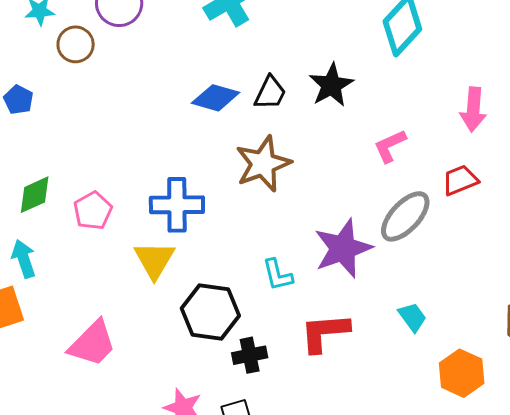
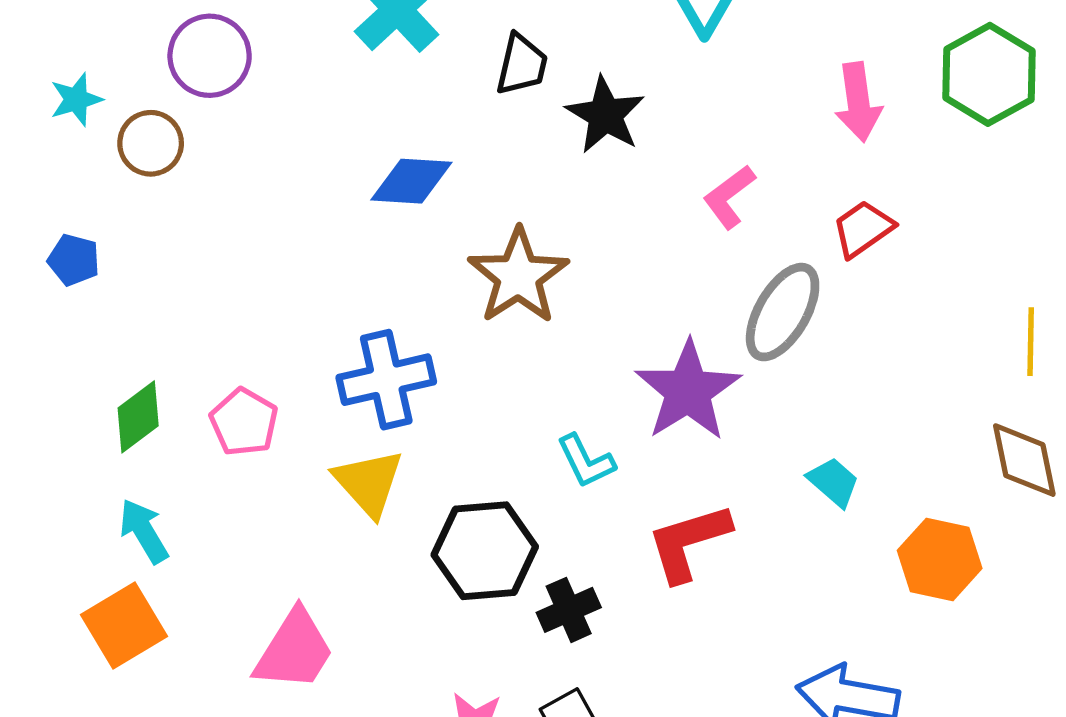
black trapezoid: (270, 93) -> (522, 65), moved

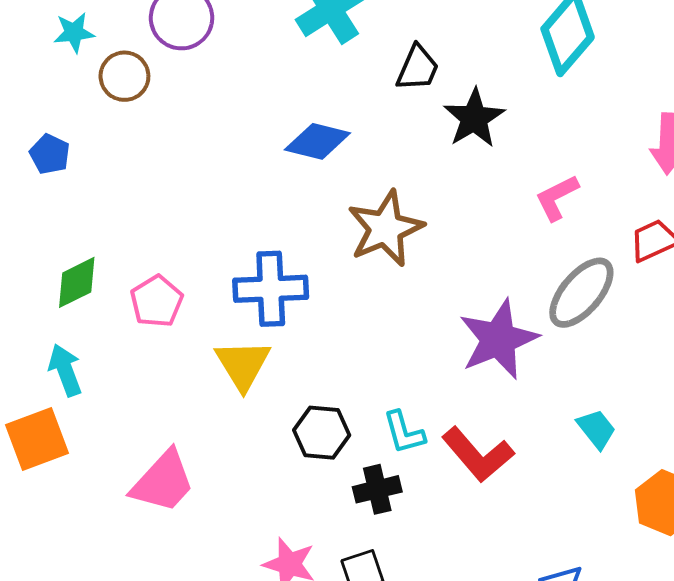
cyan L-shape: (586, 461) -> (404, 432), moved
red L-shape: (689, 542) -> (478, 455), turned -124
black hexagon: (485, 551) -> (322, 433), size x0.7

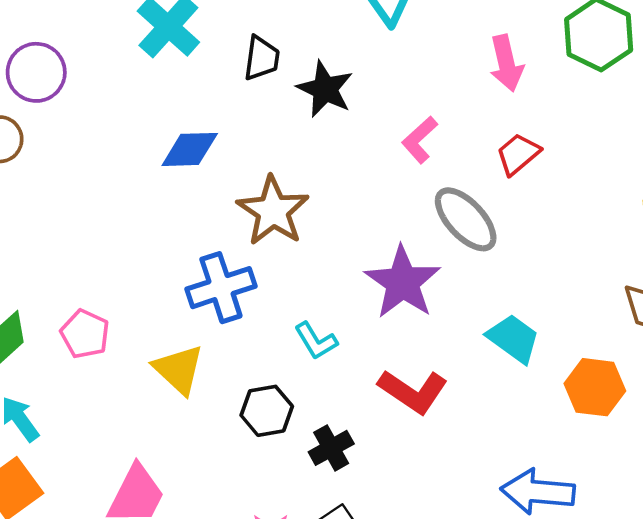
blue cross: (271, 289) -> (221, 288), moved
gray ellipse: (581, 293) -> (466, 219), turned -68
cyan trapezoid: (596, 429) -> (513, 338), size x1.4
cyan L-shape: (404, 432) -> (316, 341), moved

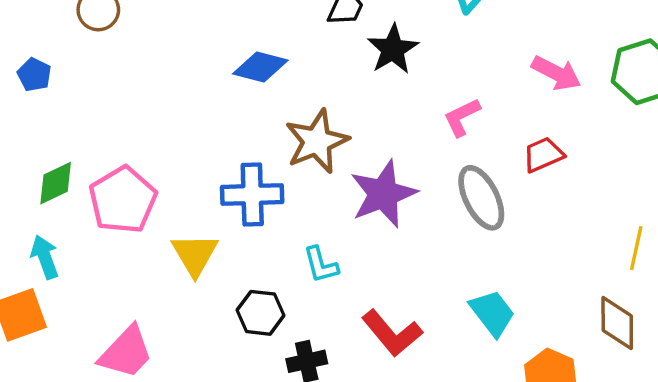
pink arrow: (506, 63) -> (556, 73), turned -66
purple star: (403, 282) -> (383, 194), moved
pink pentagon: (85, 334) -> (123, 200), size x1.5

